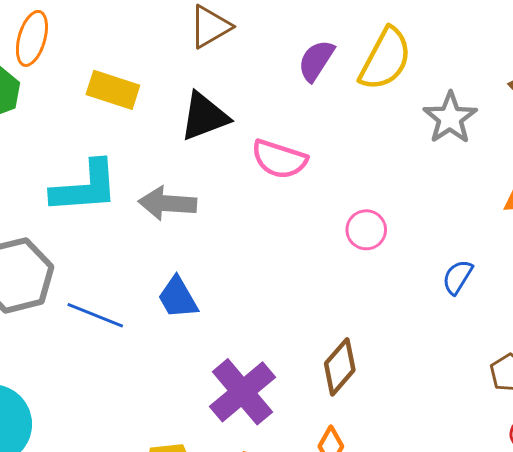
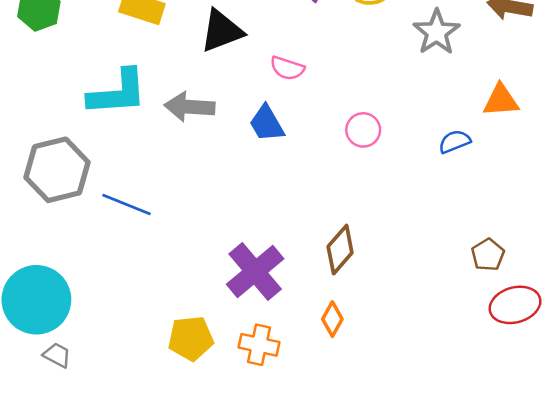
pink semicircle: (279, 159) -> (287, 68), size x0.7
blue semicircle: (458, 277) -> (455, 142), moved, turned 36
blue trapezoid: (178, 298) -> (267, 123), moved

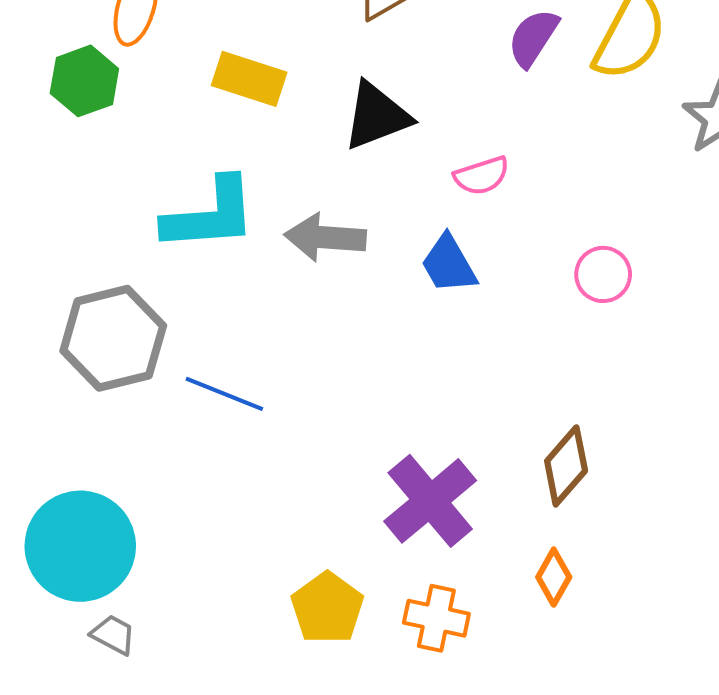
pink semicircle: (287, 68) -> (482, 176), turned -36
yellow pentagon: (191, 338) -> (327, 608), turned -30

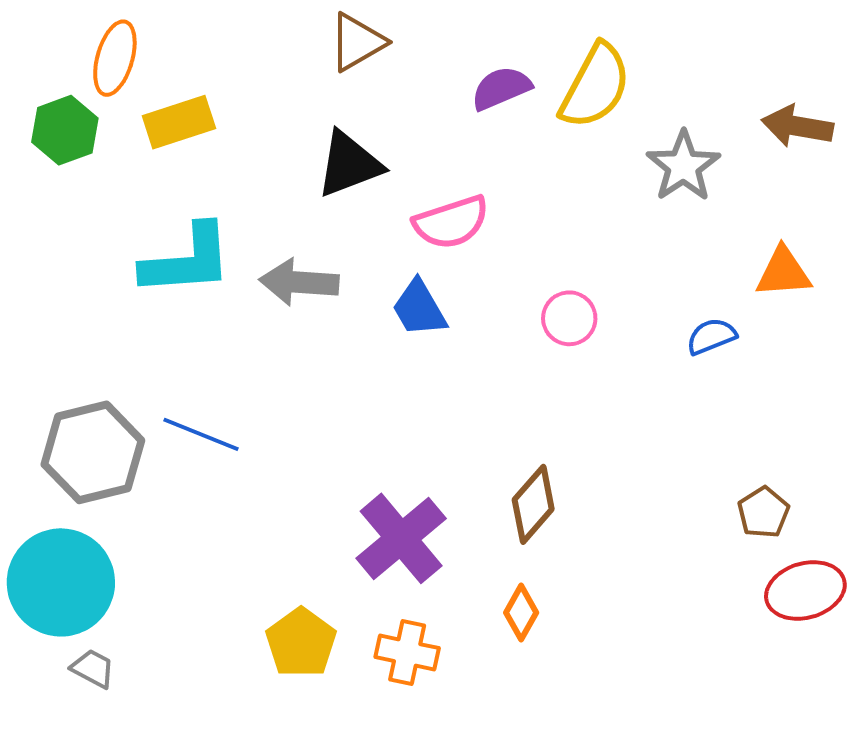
purple semicircle: (533, 38) -> (501, 88), turned 34
yellow rectangle: (249, 79) -> (179, 122), moved, turned -36
pink semicircle: (482, 176) -> (451, 222), size x1.4
gray hexagon: (113, 338) -> (93, 452), moved

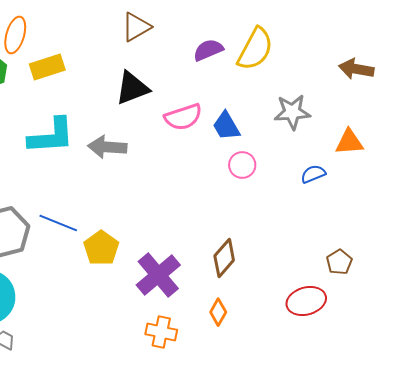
gray star: (683, 166) -> (292, 112), moved, turned 30
blue trapezoid: (419, 308) -> (226, 126), moved
red ellipse: (805, 590) -> (306, 301), moved
yellow pentagon: (301, 643) -> (101, 248), moved

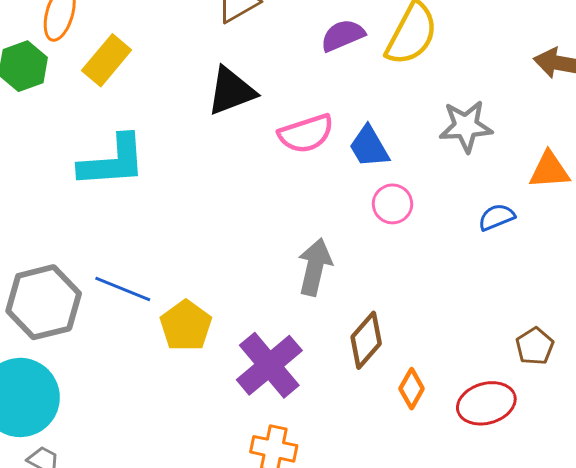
yellow rectangle: (47, 67) -> (107, 60), turned -32
gray arrow: (107, 147) -> (315, 267), moved, turned 99
orange diamond: (218, 312) -> (412, 389), moved

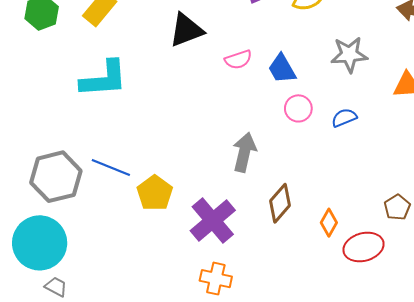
pink semicircle: (306, 134) -> (238, 60), size x0.7
blue semicircle: (497, 217) -> (344, 118), moved
orange diamond: (412, 389) -> (329, 223), moved

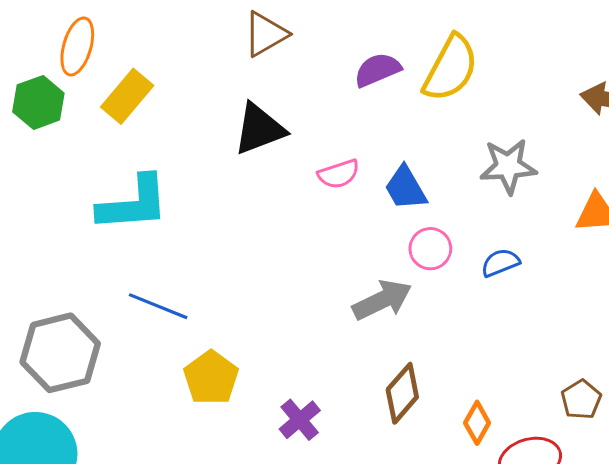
gray arrow: (244, 152) -> (382, 300), moved, turned 51
blue line: (111, 168) -> (158, 306), moved
purple cross: (213, 221) -> (300, 420), size x0.6

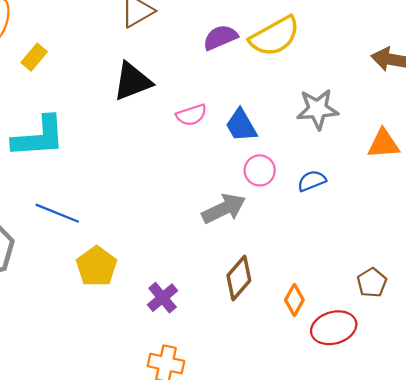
yellow semicircle: (451, 68) -> (275, 36), turned 33
yellow rectangle: (127, 96) -> (34, 57), size x0.7

